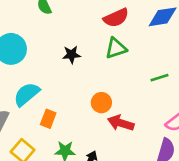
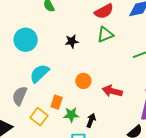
orange circle: (101, 103) -> (83, 81), moved
orange rectangle: (48, 119) -> (57, 102), moved

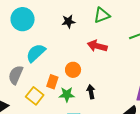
orange circle: (83, 81) -> (73, 70), moved
red arrow: (112, 91) -> (97, 46), moved
black arrow: (91, 120) -> (91, 92), moved, turned -32

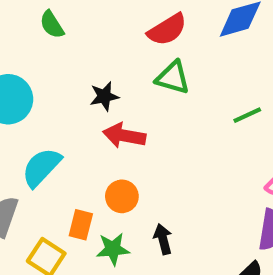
green triangle: (102, 15) -> (173, 78), turned 42
red arrow: (97, 46) -> (124, 136), moved

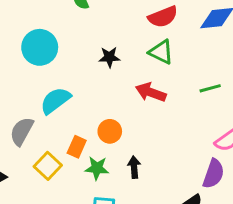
red arrow: (124, 136) -> (151, 92), moved

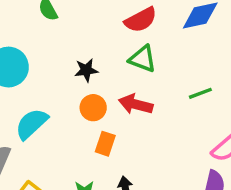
orange circle: (110, 131) -> (93, 108), moved
orange rectangle: (77, 147) -> (105, 144), moved

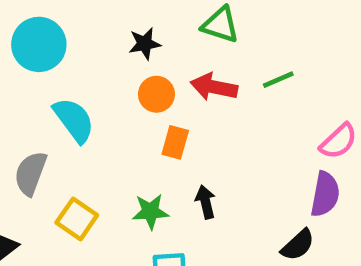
green line: (200, 93) -> (278, 80), moved
cyan semicircle: (32, 124) -> (74, 120), turned 99

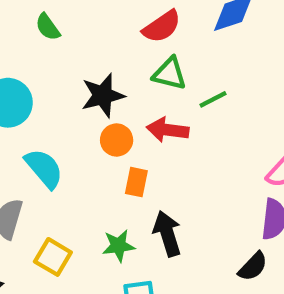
black star: (145, 44) -> (103, 95), size x1.5
green line: (278, 80) -> (213, 99), moved
black arrow: (206, 202) -> (167, 234), size x1.5

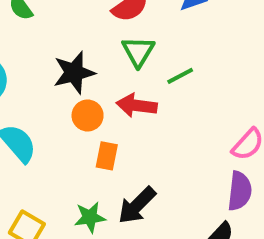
green triangle: (170, 74) -> (138, 51), turned 48
black arrow: (167, 234) -> (137, 205), turned -117

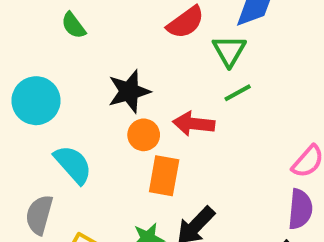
green triangle: (138, 51) -> (229, 51), moved
orange rectangle: (107, 156) -> (164, 176), size x1.4

